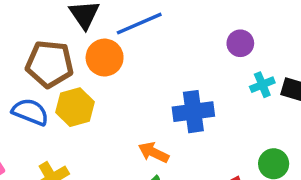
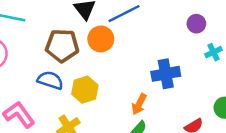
yellow hexagon: (75, 107) -> (85, 90), moved
orange arrow: (154, 152) -> (139, 104), turned -85

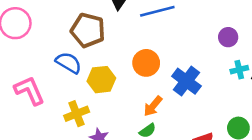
orange circle: (101, 39) -> (146, 63), moved
blue cross: (166, 74) -> (186, 81), turned 36

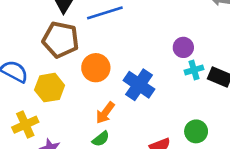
brown pentagon: (88, 30) -> (61, 40), moved
purple circle: (228, 37) -> (183, 47), moved

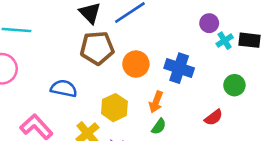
yellow hexagon: (50, 88) -> (114, 108), moved
green circle: (196, 131) -> (234, 85), moved

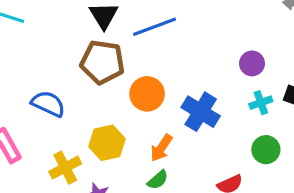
cyan cross: (225, 41) -> (261, 103), moved

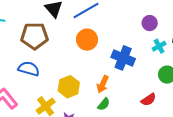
brown pentagon: (102, 62) -> (34, 36), moved
orange circle: (147, 94) -> (87, 40), moved

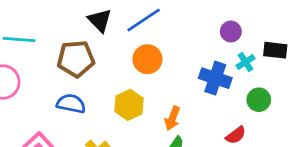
blue cross: (123, 58) -> (215, 78), moved
yellow hexagon: (69, 87) -> (129, 105), moved

